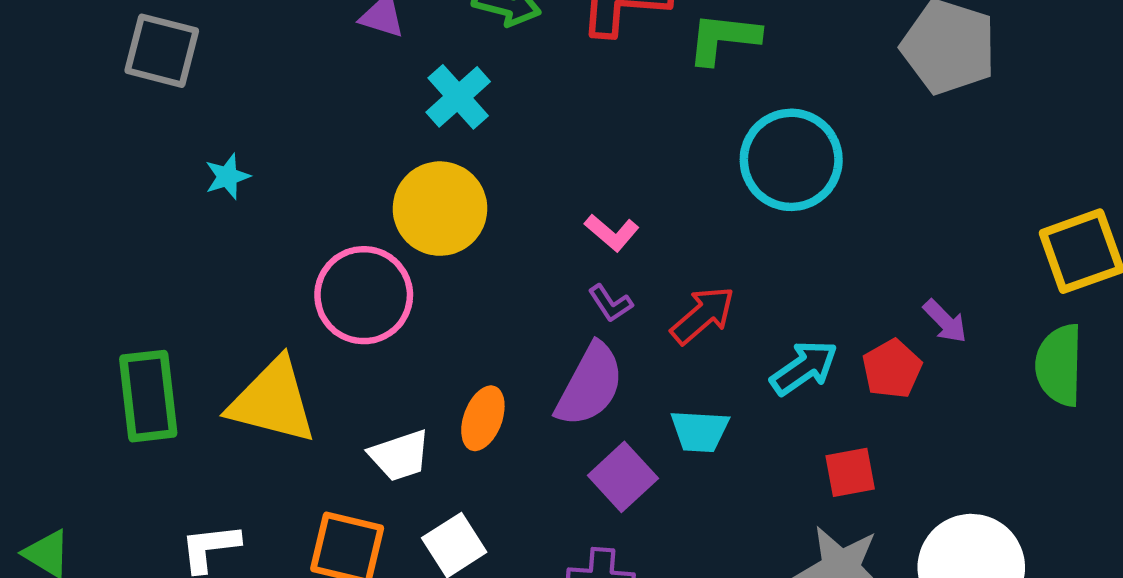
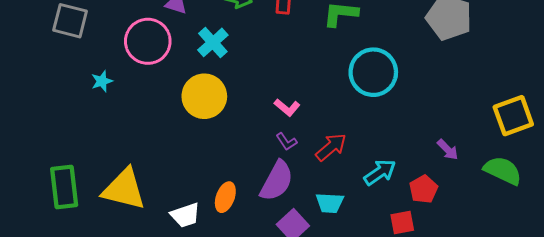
pink circle: (364, 295) -> (148, 41), moved
green semicircle: (1059, 365) -> (503, 171), turned 114
red pentagon: (892, 369) -> (423, 189), moved

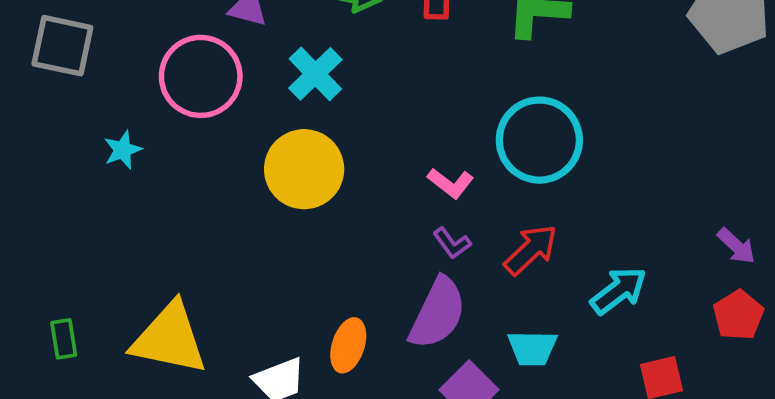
cyan circle: (373, 72) -> (539, 140), moved
green rectangle: (64, 187) -> (64, 339), size x0.5
red pentagon: (423, 189) -> (738, 315), moved

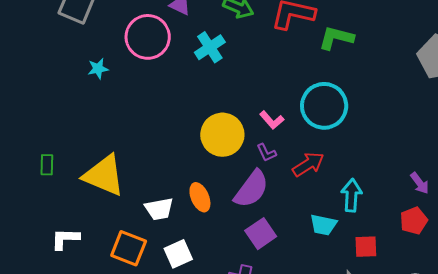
yellow circle: (304, 169) -> (222, 135), moved
cyan arrow: (619, 291) -> (352, 195), turned -60
orange ellipse: (348, 345) -> (200, 197), turned -52
cyan trapezoid: (532, 348) -> (323, 225), moved

